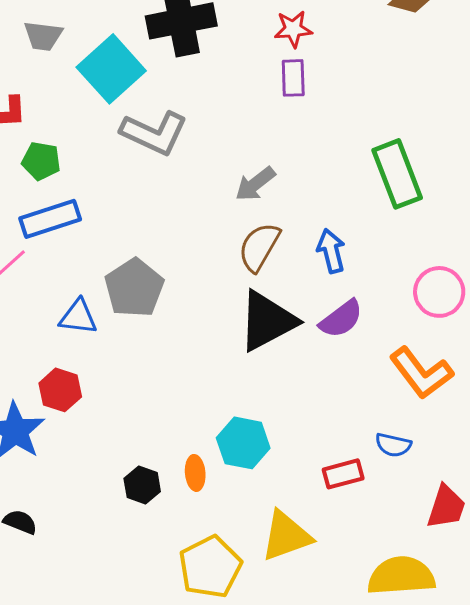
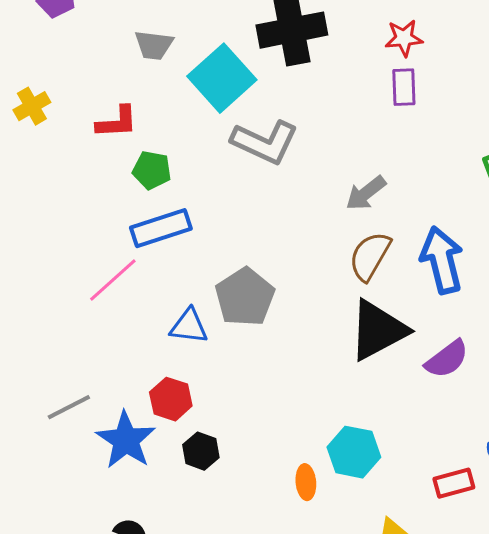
blue arrow: (331, 251) -> (442, 260), size x1.5
purple semicircle: (341, 319) -> (447, 359), moved
black hexagon: (142, 485) -> (201, 451), moved

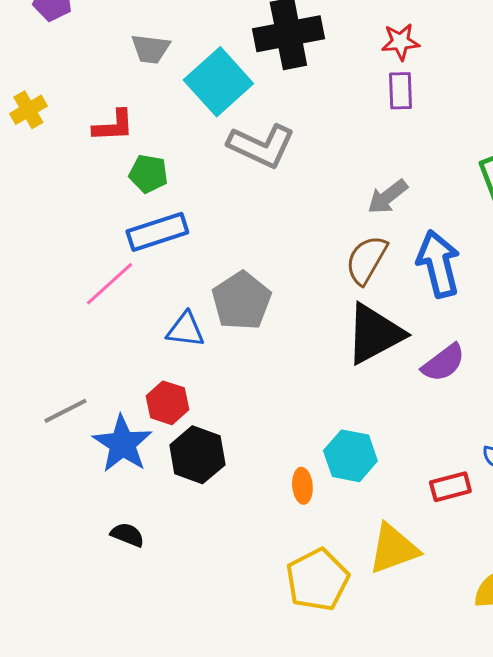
gray arrow: (366, 193) -> (387, 197), moved
black hexagon: (201, 451) -> (197, 455), size x1.5

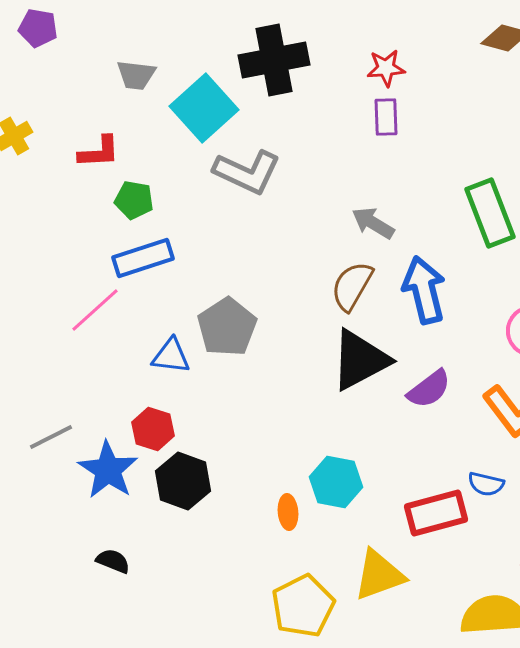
gray arrow: (387, 197) -> (373, 223), turned 69
red rectangle: (450, 487) -> (436, 513), size x1.5

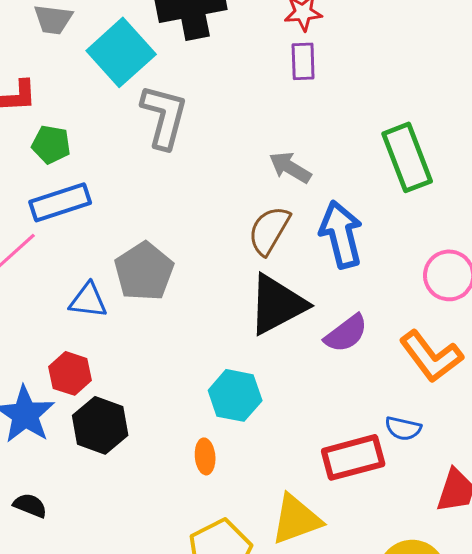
gray L-shape: (247, 172) -> (164, 116), turned -100
cyan hexagon: (336, 482) -> (235, 395), moved

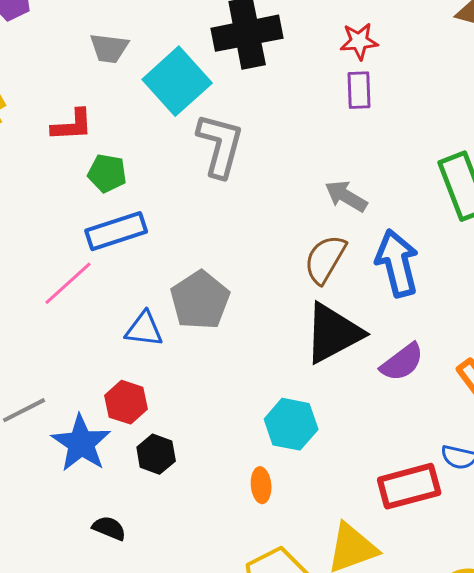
black hexagon: (100, 425) -> (156, 454), size x0.7
black semicircle: (30, 505) -> (109, 528), moved

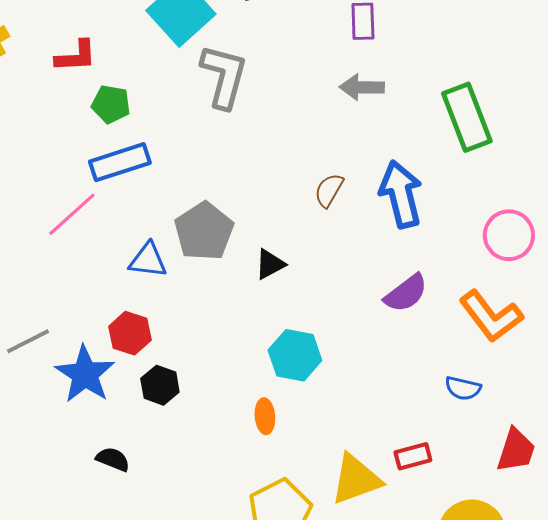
gray arrow: (346, 196) -> (362, 87), moved, turned -30
brown semicircle: (325, 259) -> (329, 190), size x0.7
black triangle: (333, 333) -> (270, 264), moved, size x0.5
red rectangle: (409, 486) -> (413, 456), moved, size x0.6

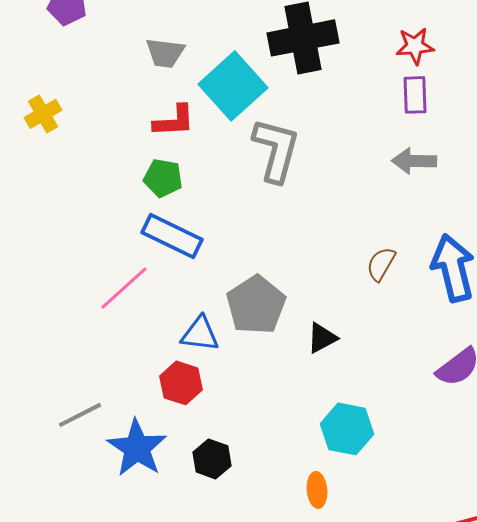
red L-shape: (76, 56) -> (174, 121), moved
blue rectangle: (120, 162) -> (172, 236), turned 44
red hexagon: (130, 333) -> (181, 383), moved

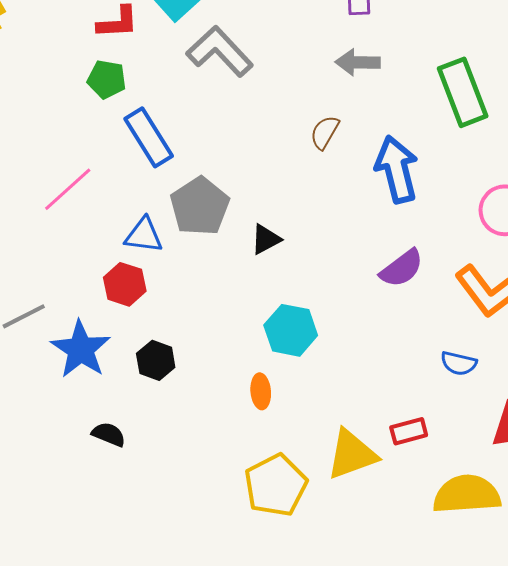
gray L-shape: (276, 150) -> (220, 51), turned -58
blue rectangle: (172, 236) -> (149, 137), moved, turned 32
brown semicircle: (381, 264) -> (325, 132), moved

